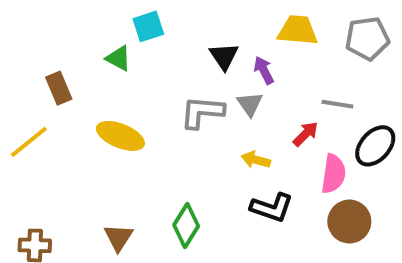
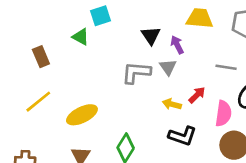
red arrow: (306, 134) -> (197, 95), moved
yellow ellipse: (120, 136) -> (82, 115), moved, turned -48
yellow line: (29, 142) -> (38, 102), moved

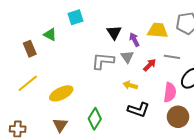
yellow trapezoid: (200, 18) -> (158, 30), moved
green triangle: (81, 37) -> (50, 35), moved
red arrow: (197, 95) -> (150, 65), moved

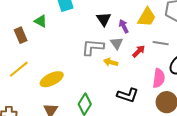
yellow trapezoid: (158, 30) -> (147, 17), turned 115
yellow arrow: (130, 85) -> (111, 62), moved

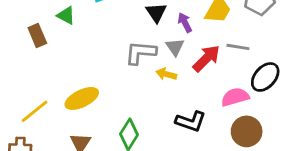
red arrow: (139, 51) -> (206, 58), size x1.5
yellow line: (19, 69) -> (34, 111), moved
pink semicircle: (159, 78) -> (235, 97), turned -114

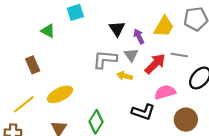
brown rectangle: (37, 35) -> (33, 65), moved
pink semicircle: (235, 97) -> (165, 92), moved

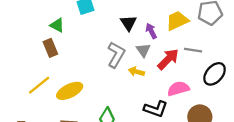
yellow trapezoid: (164, 27) -> (177, 21), turned -145
gray L-shape: (105, 59) -> (116, 55), turned 115
brown rectangle: (33, 65) -> (50, 48), moved
yellow line: (24, 104) -> (39, 85), moved

